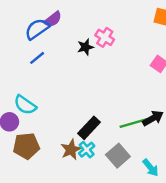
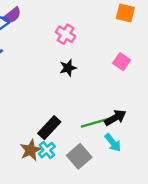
black star: (85, 47) -> (68, 68), moved
cyan arrow: (151, 168) -> (113, 143), moved

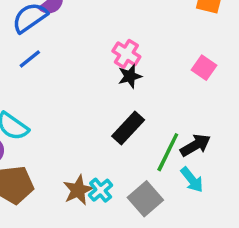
pink cross: (65, 34) -> (126, 54), moved
green line: (95, 123) -> (168, 152), turned -48
black rectangle: (49, 128) -> (128, 128), moved

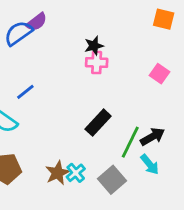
pink cross: (126, 54) -> (97, 62), turned -30
blue line: (30, 59) -> (25, 92), moved
black star: (130, 76) -> (94, 46), moved

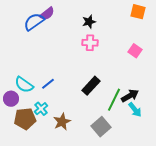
black star: (94, 46) -> (89, 22), moved
blue line: (25, 92) -> (48, 84), moved
cyan arrow: (150, 164) -> (135, 110), moved
cyan cross: (76, 173) -> (41, 109), moved

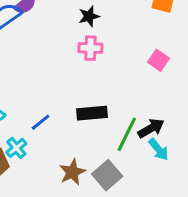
blue line: (48, 84) -> (41, 122), moved
black rectangle: (91, 86) -> (92, 113), turned 42
brown star: (62, 122) -> (72, 172), moved

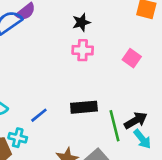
pink square: (159, 60) -> (132, 58), moved
green line: (127, 134) -> (114, 126), turned -40
cyan cross: (16, 148) -> (18, 138), turned -36

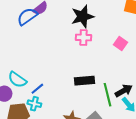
black star: (81, 22) -> (82, 16), size x1.6
blue line: (39, 115) -> (37, 89), moved

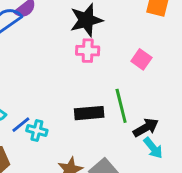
green line: (108, 95) -> (121, 106), moved
cyan cross: (34, 104) -> (37, 130), moved

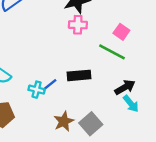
green line: (121, 106) -> (112, 52), moved, turned -48
blue line: (21, 125) -> (50, 85), moved

